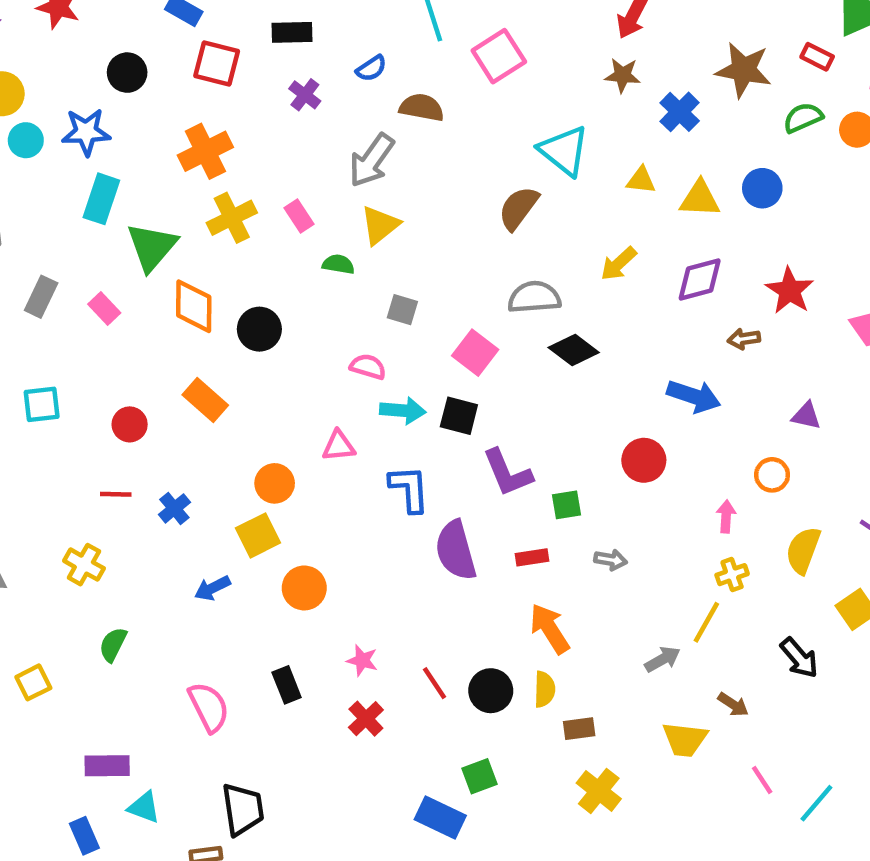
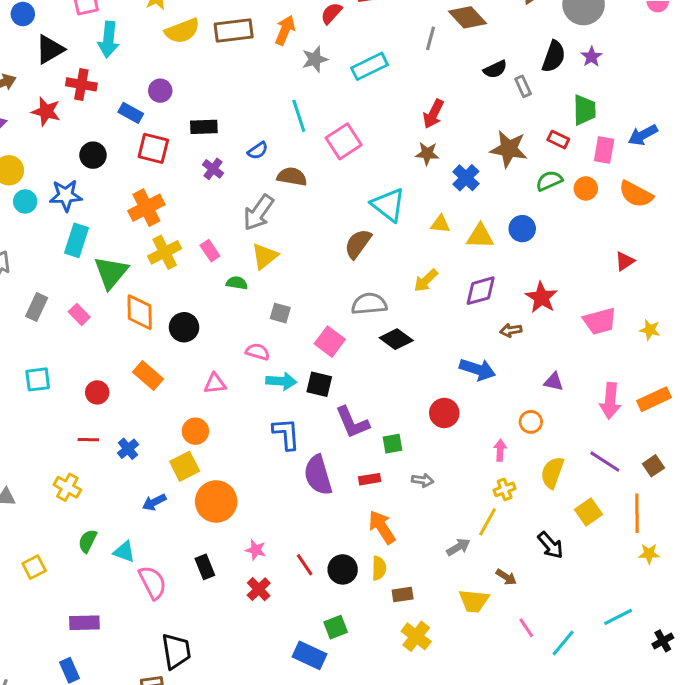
pink triangle: (339, 446) -> (215, 384), moved
orange circle: (304, 588) -> (216, 501), size x1.4
cyan triangle: (144, 807) -> (124, 552), moved

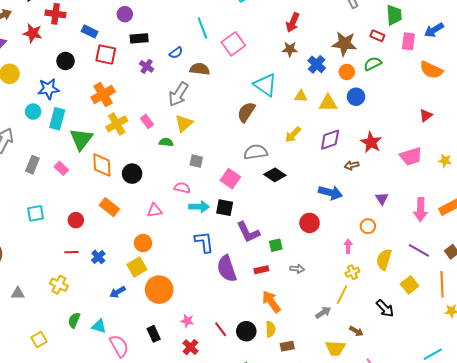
purple circle: (160, 91) -> (125, 14), moved
orange circle: (586, 188) -> (347, 72), moved
cyan circle: (25, 201) -> (33, 112), moved
purple triangle: (554, 382) -> (382, 198), turned 48

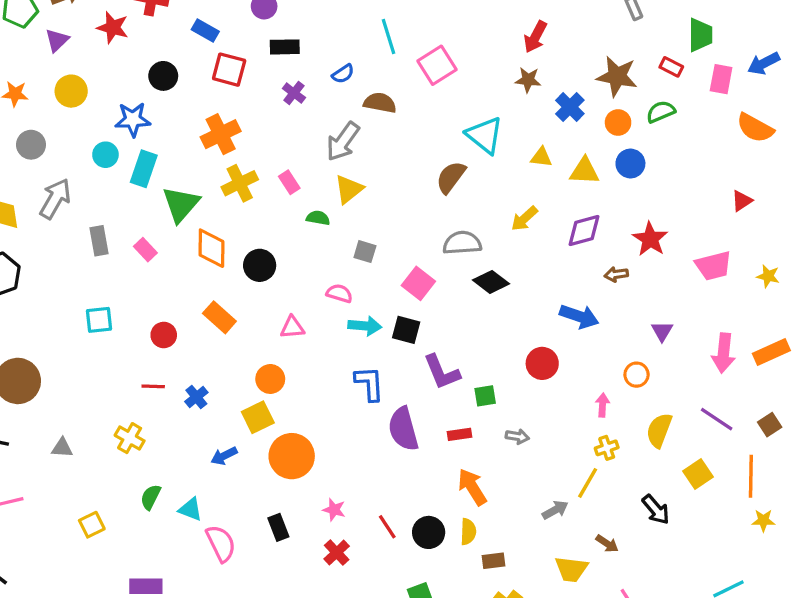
gray rectangle: (32, 165) -> (99, 241), turned -36

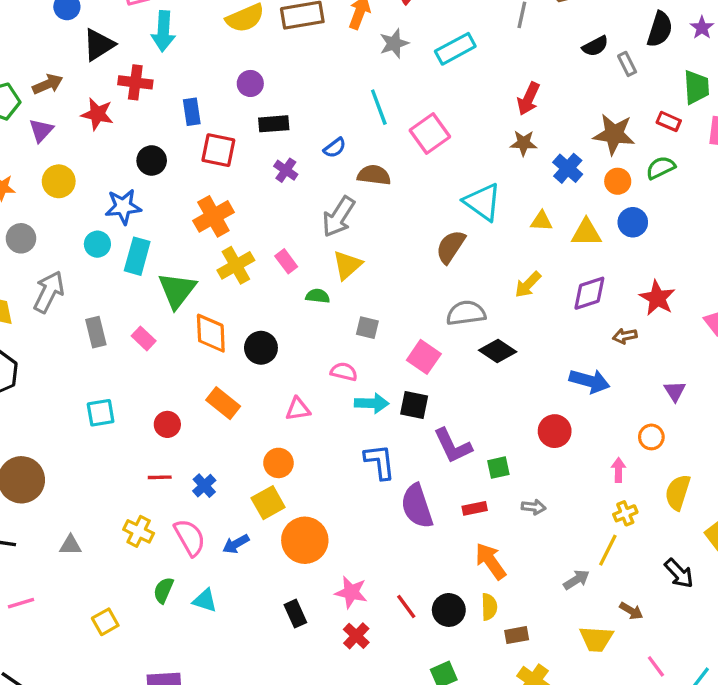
blue rectangle: (205, 30) -> (192, 112), turned 55
pink star: (334, 510) -> (351, 592), size x1.4
pink semicircle: (221, 543) -> (190, 537), moved

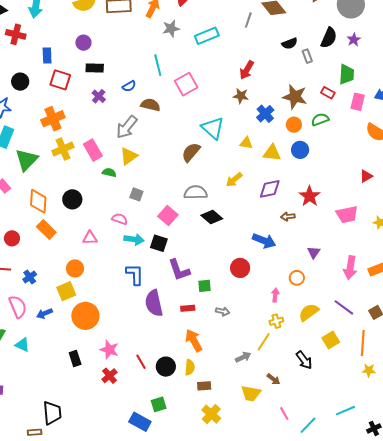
pink rectangle: (286, 261) -> (93, 150), size x1.5
orange diamond: (211, 333) -> (38, 201), moved
yellow semicircle: (678, 492) -> (309, 312), turned 30

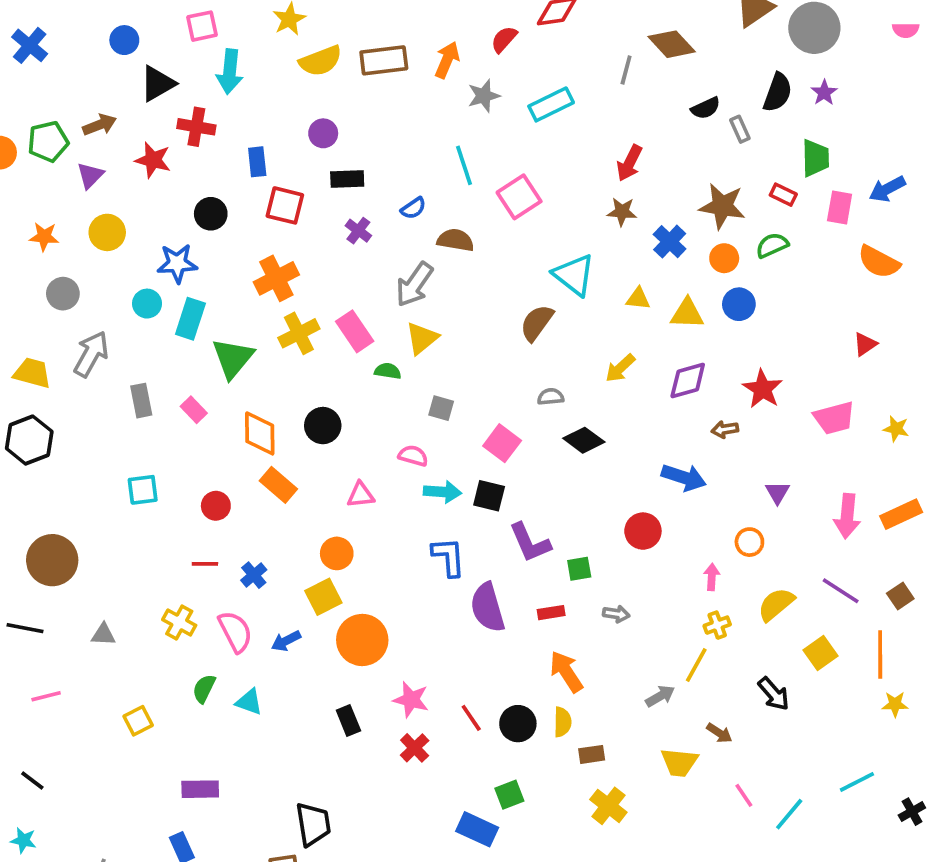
gray semicircle: (196, 192) -> (551, 397), size x0.6

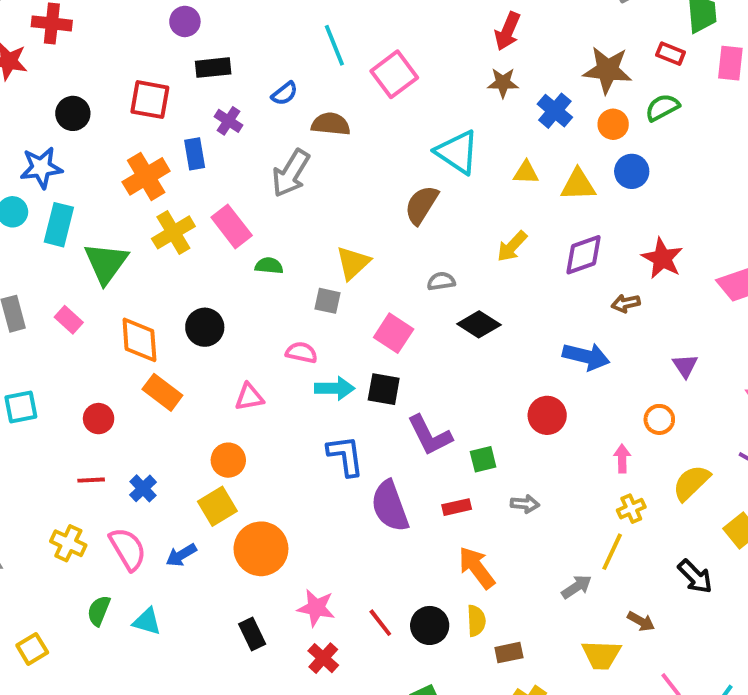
blue rectangle: (257, 162) -> (195, 154), moved
yellow triangle: (422, 338) -> (353, 263), moved

